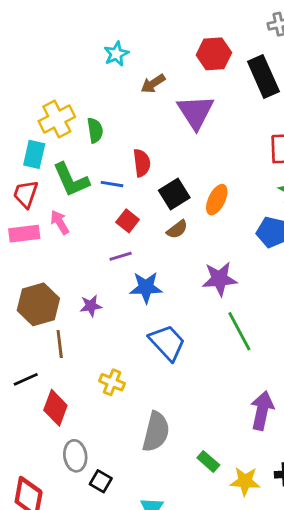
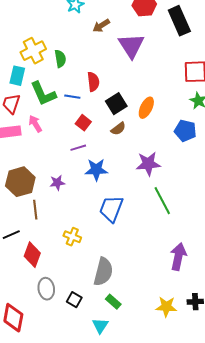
blue trapezoid: (167, 343) -> (111, 209), turned -116
green rectangle: (208, 461) -> (113, 302), moved
black square: (101, 481) -> (74, 300), moved

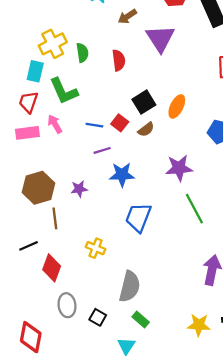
red semicircle: (93, 82) -> (119, 60), moved
blue line: (72, 97) -> (94, 125), moved
red square: (83, 123) -> (120, 123), moved

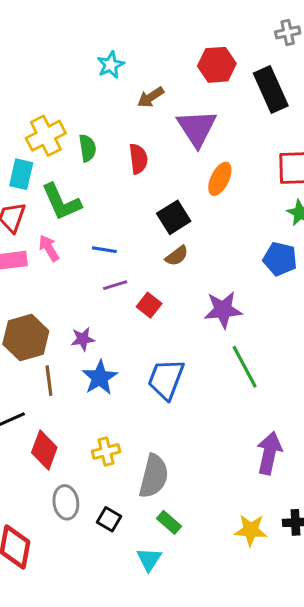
orange ellipse: (177, 106) -> (220, 179), moved
red square: (120, 123) -> (149, 305), moved
blue star: (122, 175) -> (100, 378), moved, turned -30
yellow cross: (96, 248) -> (106, 452), moved, turned -36

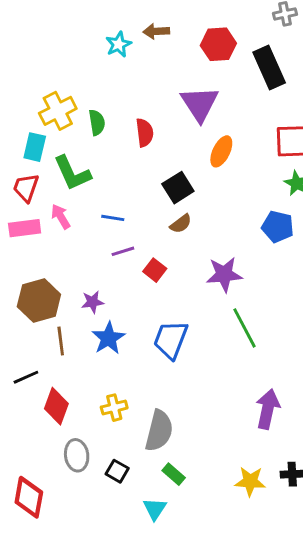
brown arrow: (151, 97) -> (156, 31), moved, turned 30

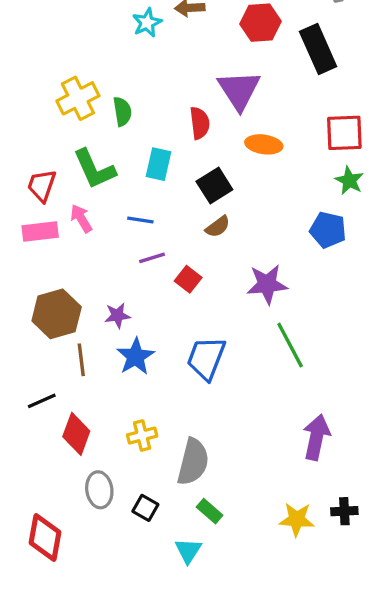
red semicircle: (145, 133) -> (200, 123), moved
cyan rectangle: (35, 147) -> (159, 164), moved
orange ellipse: (221, 151) -> (264, 144), turned 72

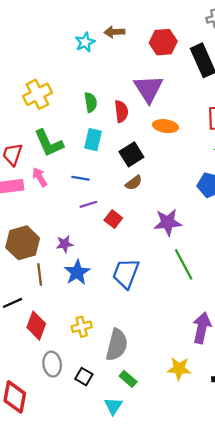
green semicircle: (122, 111) -> (91, 102), moved
yellow star: (297, 519) -> (179, 369), moved

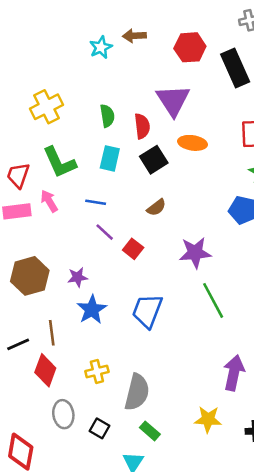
black square: (131, 154) -> (154, 160), moved
purple line: (88, 204) -> (105, 232), turned 60
brown line: (40, 275) -> (52, 333), moved

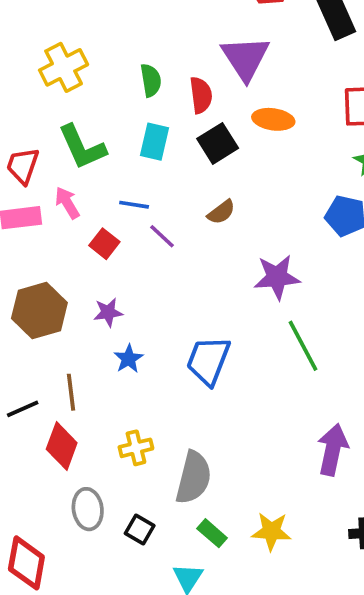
purple line: (105, 232) -> (162, 236), moved
red square: (133, 249) -> (104, 244), moved
blue star: (92, 310) -> (129, 359), size x0.7
yellow star: (208, 419) -> (271, 531), moved

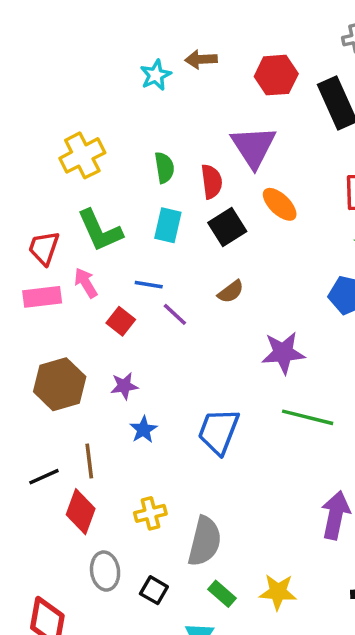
orange ellipse: (273, 119) -> (280, 204), turned 36
green line: (303, 346) -> (308, 417), turned -48

